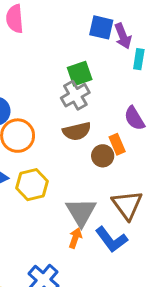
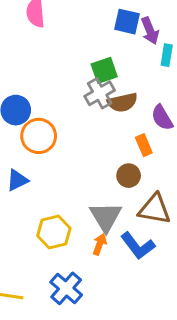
brown semicircle: (77, 131) -> (122, 102), moved
brown circle: (103, 156) -> (129, 176), moved
yellow hexagon: (32, 185) -> (54, 232), moved
brown triangle: (127, 205) -> (155, 209), turned -44

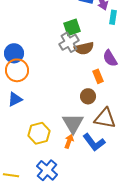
orange circle: (39, 136) -> (17, 70), moved

